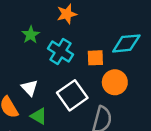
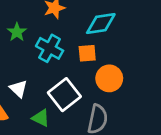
cyan diamond: (126, 43) -> (101, 24), moved
green triangle: (39, 116) -> (41, 118), moved

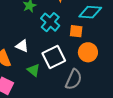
white triangle: (18, 89) -> (22, 46), turned -32

